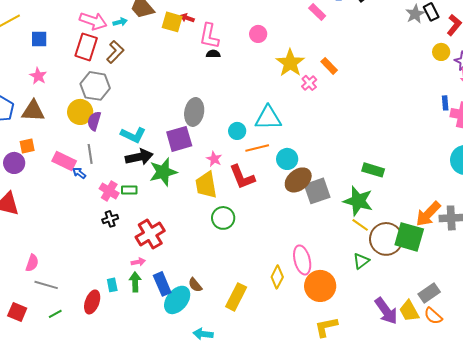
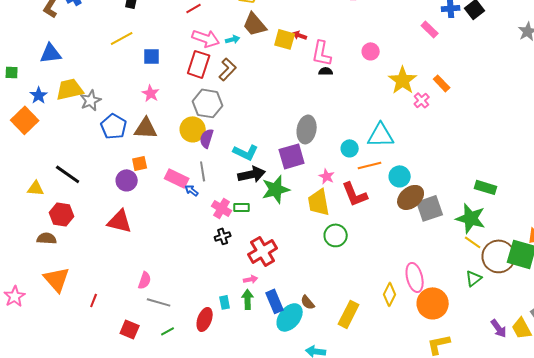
purple arrow: (386, 311) -> (499, 328), size x0.7

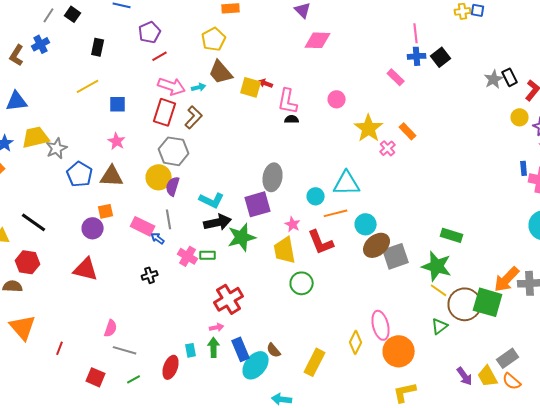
black cross: (223, 236) -> (150, 275), moved

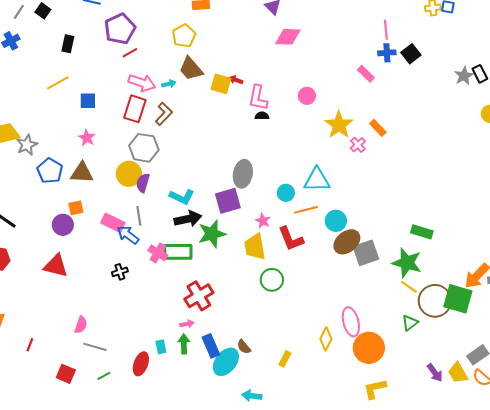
purple pentagon: (150, 32) -> (120, 29), size x1.4
blue arrow: (158, 238) -> (128, 235), size x1.6
green rectangle: (208, 255) -> (178, 252), size x1.8
yellow rectangle: (315, 362) -> (285, 359), size x0.6

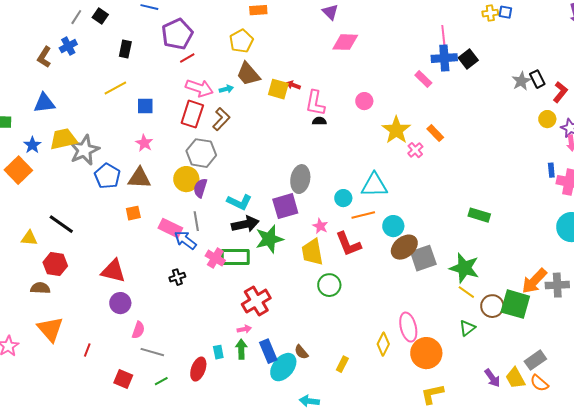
blue cross: (387, 53) -> (444, 58), size x1.4
gray star: (27, 145) -> (84, 150), size x1.4
purple circle: (63, 225) -> (120, 303), moved
green rectangle: (422, 232) -> (479, 215), moved
brown circle: (435, 301) -> (492, 306), size x0.7

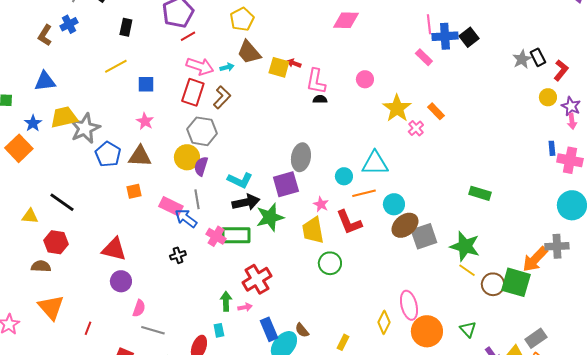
pink line: (443, 35) -> (429, 24), moved
gray cross: (557, 285) -> (557, 246), moved
green triangle: (467, 328) -> (468, 329), moved, turned -36
green arrow: (241, 349) -> (226, 301), moved

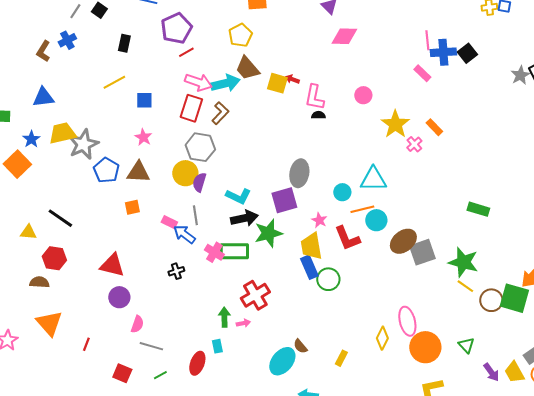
cyan arrow: (227, 67) -> (225, 83), size x2.0
cyan circle: (394, 204) -> (376, 220), moved
pink rectangle: (171, 206) -> (169, 222), size x0.7
blue rectangle: (269, 329) -> (309, 267), moved

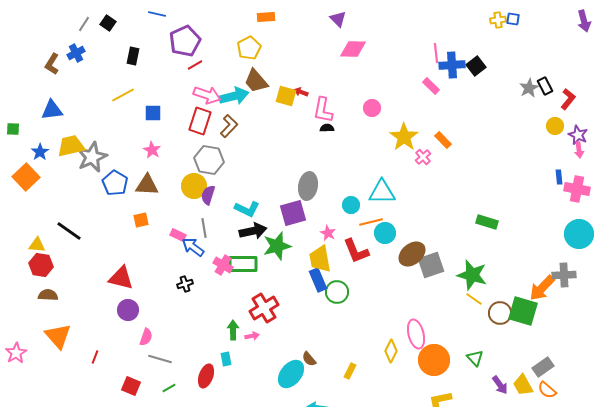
red hexagon: (54, 258) -> (41, 265), moved

